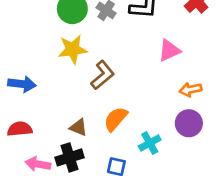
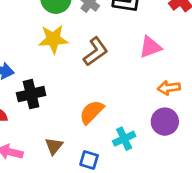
brown L-shape: (103, 75) -> (96, 52), moved
brown triangle: (78, 127) -> (54, 146), moved, turned 42
black cross: (70, 157) -> (31, 94), moved

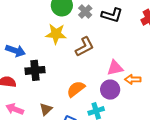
pink triangle: (150, 47) -> (115, 68), moved
purple circle: (165, 122) -> (110, 90), moved

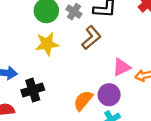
brown L-shape: (85, 47) -> (91, 38), moved
purple circle: (110, 90) -> (109, 95), moved

